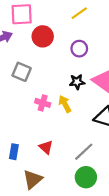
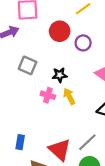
red circle: (43, 36) -> (60, 31), moved
black star: (77, 82) -> (60, 75), moved
red triangle: (46, 147) -> (60, 150), moved, size x1.6

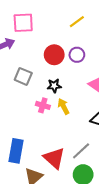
red circle: (60, 31) -> (54, 55), moved
blue rectangle: (20, 142) -> (16, 151), size x1.6

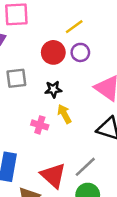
yellow line: (77, 22) -> (74, 27), moved
gray square: (23, 76) -> (16, 78), turned -30
pink cross: (43, 105) -> (40, 125), moved

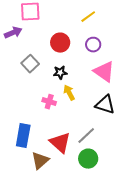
yellow line: (74, 27) -> (88, 17), moved
purple circle: (80, 52) -> (93, 45), moved
gray square: (16, 78) -> (30, 64), turned -36

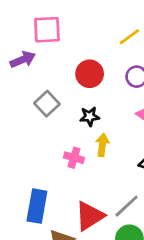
yellow arrow: (69, 93) -> (102, 145), turned 35
red triangle: (60, 143) -> (90, 216), turned 45

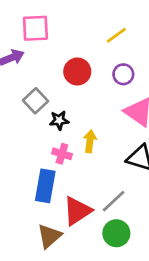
black star: (90, 116) -> (59, 120), moved
blue rectangle: (37, 206) -> (45, 186), moved

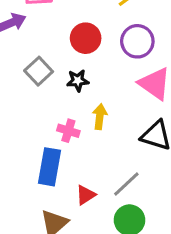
purple circle: (123, 74) -> (137, 41), size x1.4
black star: (59, 120) -> (78, 81), moved
red triangle: (77, 211) -> (86, 195), size x0.6

